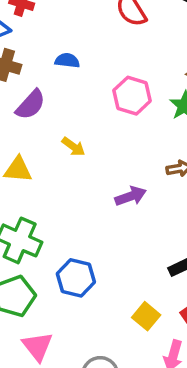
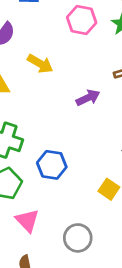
yellow arrow: (73, 147) -> (40, 64), size x1.4

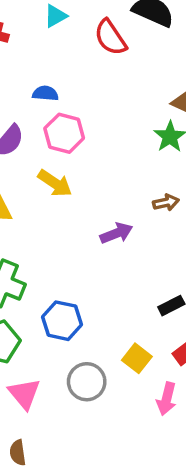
pink hexagon: (82, 20) -> (64, 133), moved
gray circle: (78, 238) -> (87, 382), moved

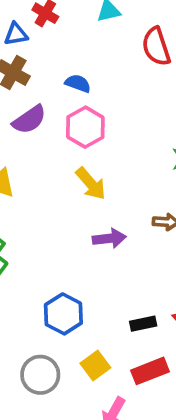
yellow arrow: (55, 183) -> (91, 184), moved
blue hexagon: (62, 321) -> (63, 314), moved

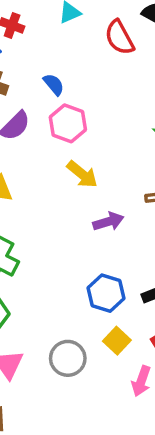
blue semicircle: (78, 83) -> (54, 84), turned 40
blue hexagon: (63, 314) -> (106, 293), moved

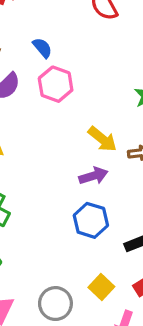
yellow arrow: (82, 174) -> (102, 139), moved
blue hexagon: (106, 293) -> (91, 220), moved

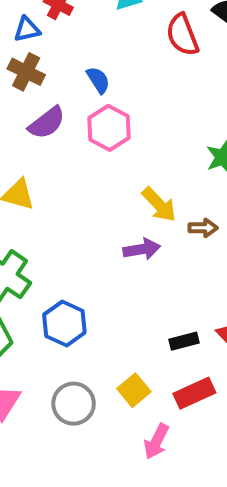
blue hexagon: (91, 220) -> (64, 324), moved

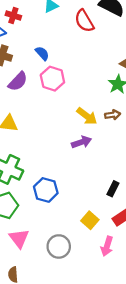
brown arrow: (203, 228) -> (113, 115), moved
black rectangle: (184, 341) -> (113, 189), turned -40
gray circle: (74, 404) -> (59, 246), moved

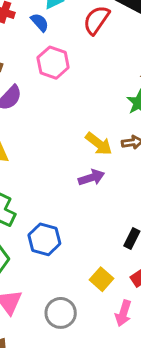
red semicircle: (84, 21) -> (96, 20), turned 65
blue semicircle: (42, 53) -> (40, 22), moved
pink hexagon: (52, 79) -> (53, 63), moved

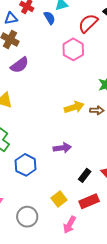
pink hexagon: (53, 63) -> (73, 49), moved
yellow arrow: (99, 144) -> (74, 107), turned -66
purple arrow: (91, 178) -> (62, 148), moved

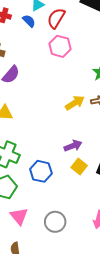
red semicircle: (88, 23) -> (56, 18), moved
yellow square: (59, 199) -> (79, 166), moved

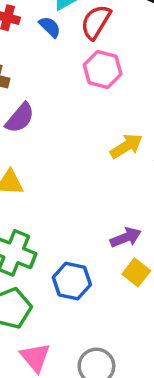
yellow arrow: (75, 103) -> (126, 146), moved

